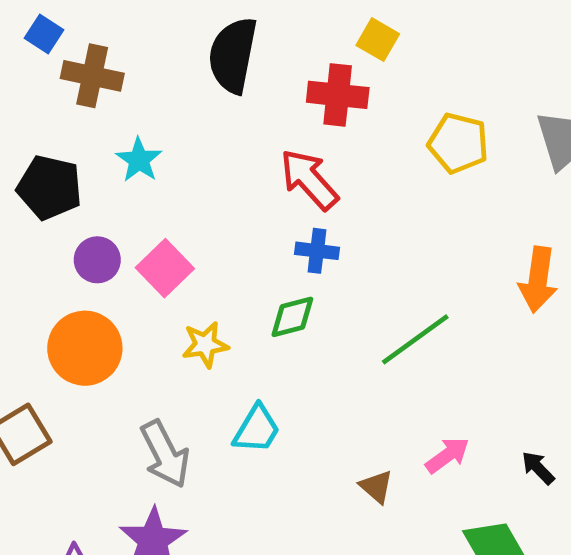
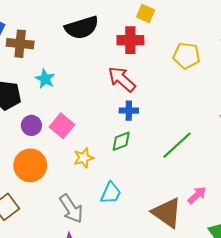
black semicircle: (233, 55) -> (82, 28), turned -112
brown triangle: (376, 487) -> (167, 213), size x2.0

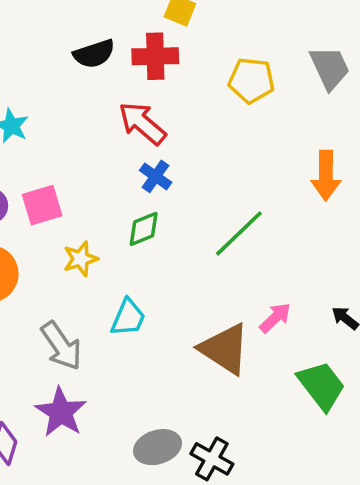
black semicircle: (82, 28) -> (94, 54), moved, size x0.7
blue cross: (129, 111) -> (156, 176), turned 36
pink square: (62, 126) -> (42, 205), turned 35

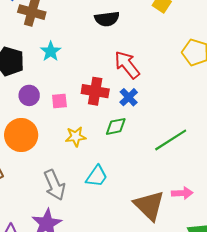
red cross: (155, 56) -> (95, 91), moved
pink square: (42, 205) -> (59, 101), size x0.7
pink arrow: (275, 318) -> (182, 193), turned 30

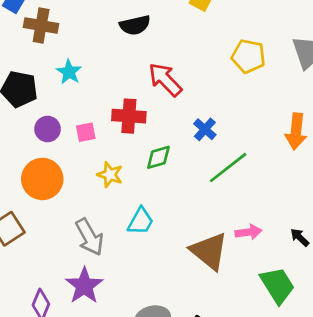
blue cross: (129, 97) -> (205, 129), moved
yellow star: (76, 137) -> (110, 175), turned 30

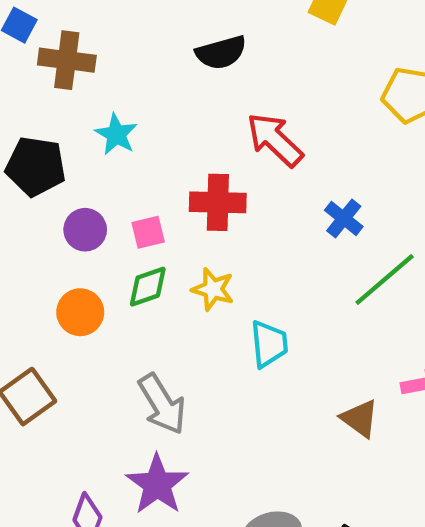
green diamond: (158, 157) -> (148, 287), moved
yellow star: (110, 175) -> (213, 289), moved
orange circle: (42, 179) -> (80, 312), size x0.7
cyan trapezoid: (141, 221) -> (269, 344), moved, turned -32
brown triangle: (209, 251) -> (360, 418), size x0.6

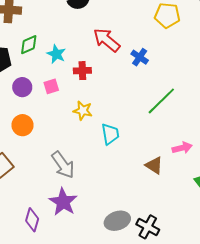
cyan star: (116, 134) -> (56, 54), moved
red cross: (218, 202) -> (82, 71), size x0.7
blue cross: (344, 218) -> (140, 57), moved
green diamond: (148, 287) -> (29, 45), moved

